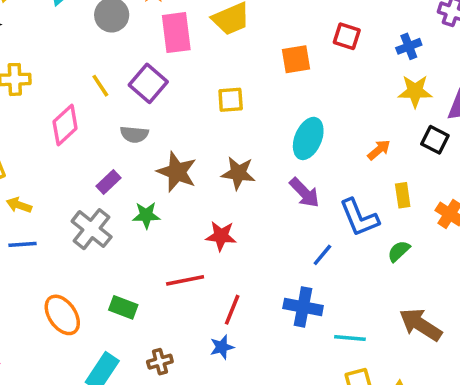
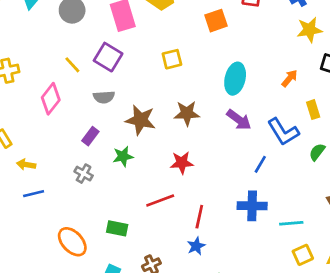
gray cross: (92, 229) -> (84, 174), size x0.6

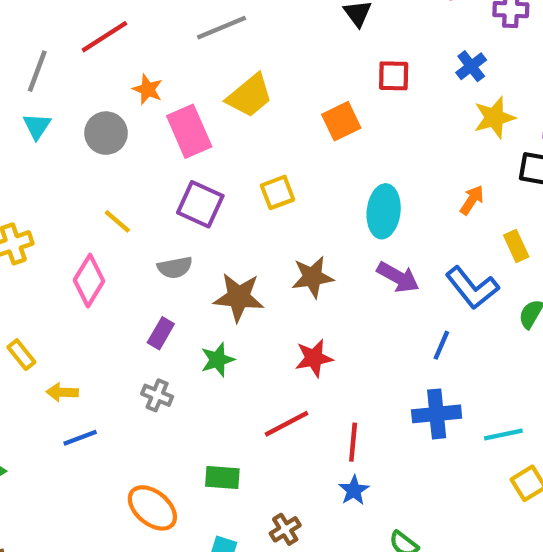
purple square: (108, 57) -> (200, 204), moved

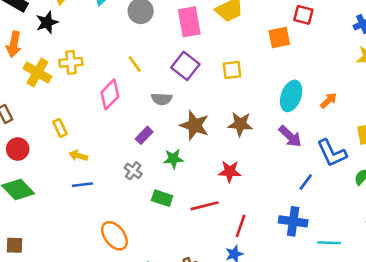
red square: (394, 76) -> (303, 15), moved
orange arrow: (472, 200) -> (328, 101), moved
green rectangle: (222, 477) -> (162, 198), moved

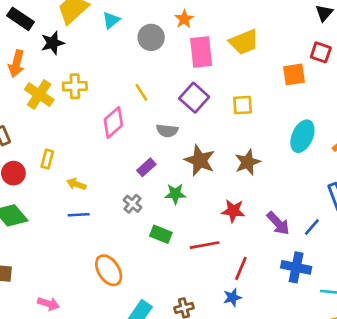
brown star: (240, 124) -> (248, 162), turned -30
yellow rectangle: (60, 128) -> (47, 159), moved, turned 36
purple arrow: (290, 136) -> (278, 223), moved

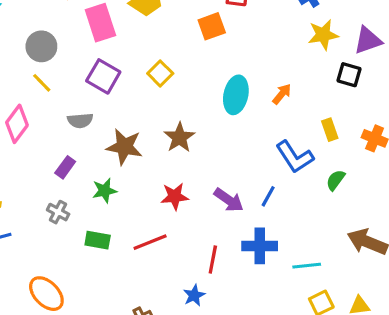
gray circle: (151, 37) -> (41, 46), moved
yellow square: (243, 105) -> (160, 73), turned -30
red line: (241, 268) -> (213, 259), moved

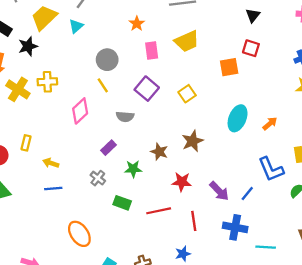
pink rectangle: (100, 23) -> (152, 50), size x0.7
brown star: (124, 147) -> (159, 152), moved, size x0.7
red line: (213, 259) -> (194, 221), moved, turned -30

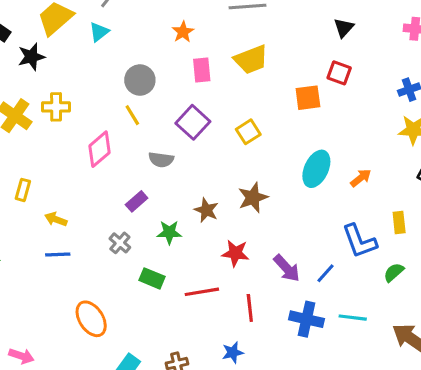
cyan line: (266, 247) -> (353, 318), moved

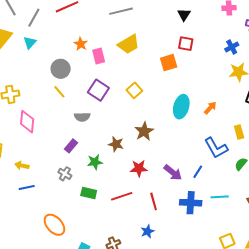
orange star: (183, 32) -> (81, 44), moved
pink diamond: (100, 149) -> (27, 122), moved, turned -35

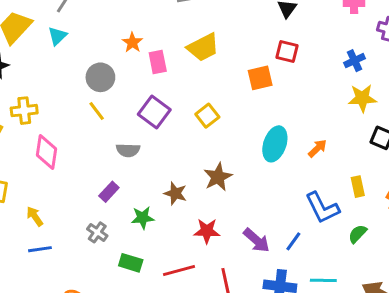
yellow arrow: (22, 166) -> (35, 216), turned 40

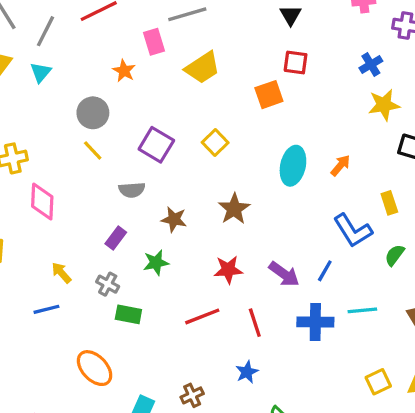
pink rectangle: (158, 62) -> (154, 42), moved
brown star: (175, 193) -> (174, 219), moved
yellow arrow: (35, 216) -> (61, 273), moved
green rectangle: (131, 263) -> (128, 314), moved

